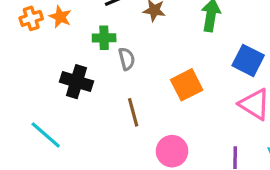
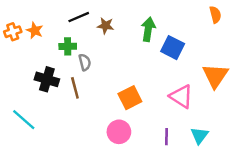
blue square: (248, 60) -> (173, 48), moved
orange square: (187, 85) -> (130, 98), moved
brown line: (133, 112) -> (75, 88), moved

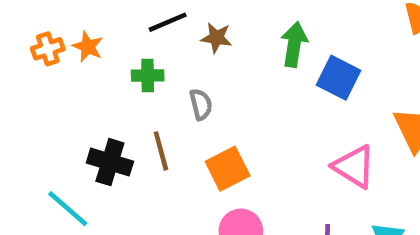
gray semicircle: (85, 62) -> (201, 104), moved
black cross: (47, 79) -> (110, 162), moved
orange square: (130, 98) -> (228, 169), moved

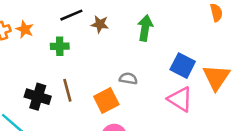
blue square: (339, 78) -> (183, 66), moved
gray semicircle: (201, 104) -> (128, 79), moved, turned -66

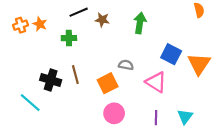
pink triangle: (180, 99) -> (156, 82), moved

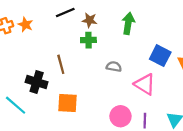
green cross: (69, 38) -> (88, 40), moved
brown line: (75, 75) -> (61, 64), moved
orange square: (108, 83) -> (67, 103), moved, turned 30
pink circle: (114, 113) -> (120, 116), moved

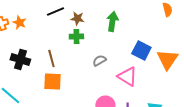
gray semicircle: (114, 67) -> (99, 60), turned -40
black cross: (37, 82) -> (20, 60), moved
orange square: (67, 103) -> (52, 82), moved

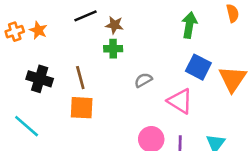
green arrow: (112, 22) -> (189, 25), moved

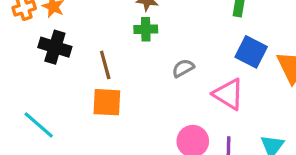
black cross: (40, 79) -> (55, 47), moved

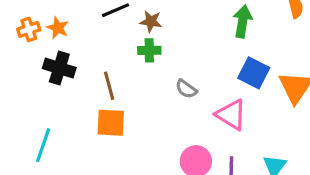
gray semicircle: (183, 68) -> (186, 89), turned -115
cyan line: (39, 125) -> (43, 145), turned 68

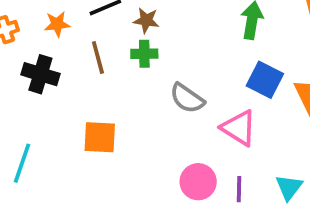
orange star: (58, 28) -> (57, 24), moved, turned -30
brown line: (109, 86) -> (98, 57), moved
gray semicircle: (186, 89) -> (187, 98), size x1.4

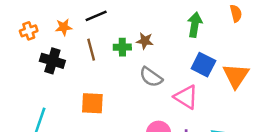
brown star: (146, 20) -> (145, 41), moved

